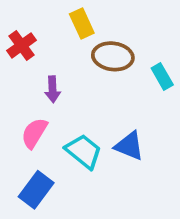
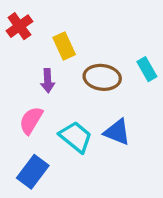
yellow rectangle: (82, 24) -> (64, 46), moved
red cross: (21, 45) -> (19, 26), moved
brown ellipse: (113, 56) -> (102, 77), moved

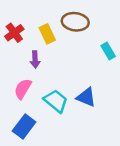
red cross: (19, 26) -> (14, 33), moved
brown ellipse: (102, 77) -> (75, 22), moved

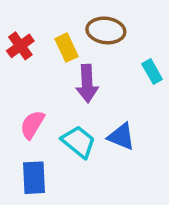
purple arrow: (35, 60) -> (87, 84), moved, size x1.5
blue rectangle: (24, 127) -> (34, 178), turned -40

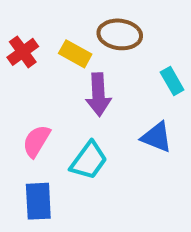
yellow rectangle: (67, 48) -> (75, 54), turned -36
blue triangle: (121, 137) -> (157, 137), moved
cyan trapezoid: (79, 142) -> (89, 160), turned 87

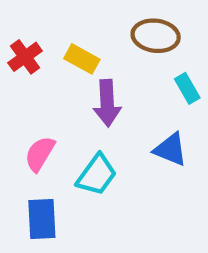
brown ellipse: (120, 34) -> (156, 36), moved

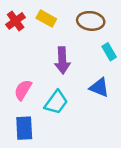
red cross: (25, 57) -> (16, 21), moved
yellow rectangle: (82, 59) -> (46, 18), moved

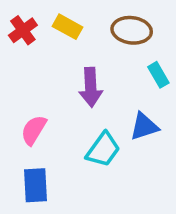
blue triangle: (99, 87) -> (144, 126), turned -40
cyan trapezoid: (56, 102) -> (103, 150), moved

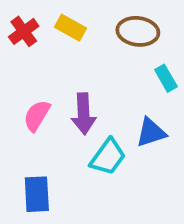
purple arrow: (91, 87) -> (84, 114), moved
pink semicircle: (34, 130) -> (37, 116), moved

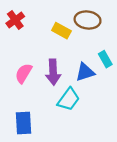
yellow rectangle: (70, 28) -> (61, 31), moved
cyan rectangle: (166, 78) -> (105, 59), moved
blue triangle: (151, 132) -> (85, 72), moved

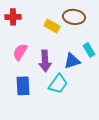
red cross: (15, 20) -> (13, 17), turned 35
pink semicircle: (24, 73) -> (20, 52), moved
blue rectangle: (24, 123) -> (23, 86), moved

